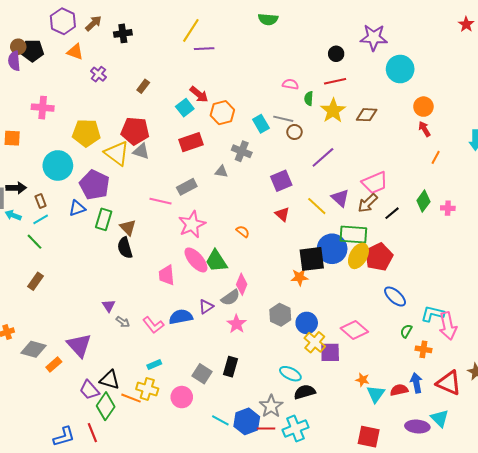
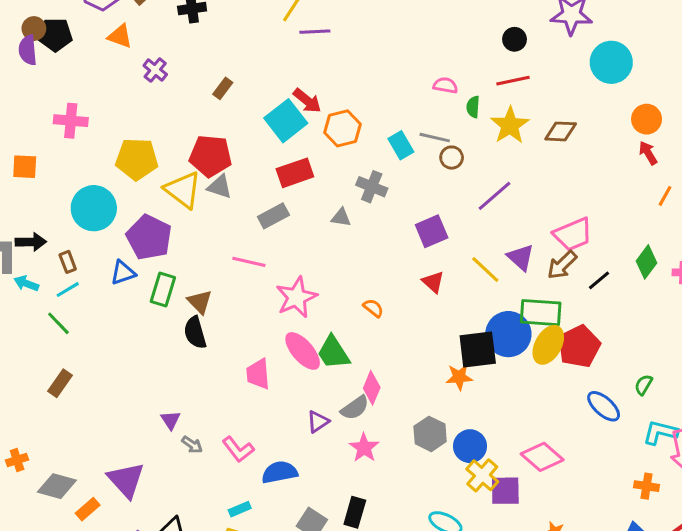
cyan square: (185, 108) -> (286, 121), size x1.5
gray rectangle: (187, 187) -> (273, 216), moved
blue semicircle: (181, 317) -> (280, 472), moved
green semicircle: (406, 331) -> (643, 385), moved

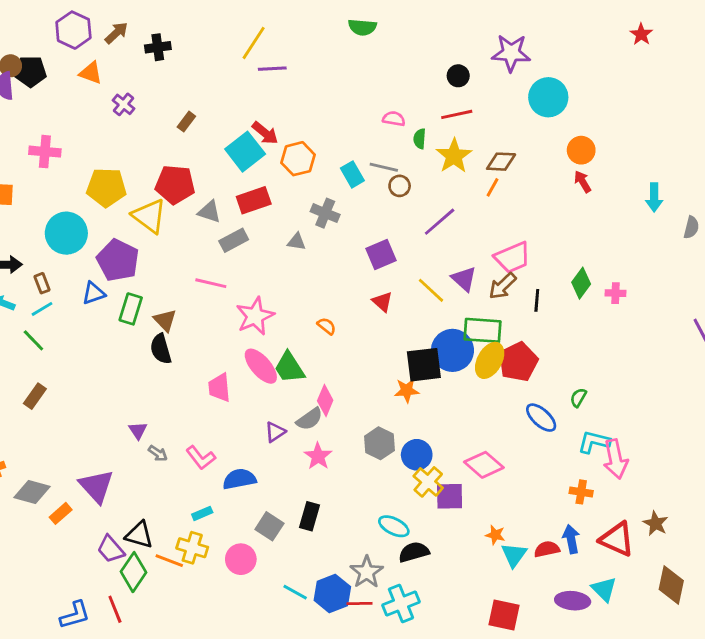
gray triangle: (220, 187) -> (209, 212), moved
orange line: (665, 196) -> (492, 187), moved
black line: (599, 280) -> (537, 300), turned -45

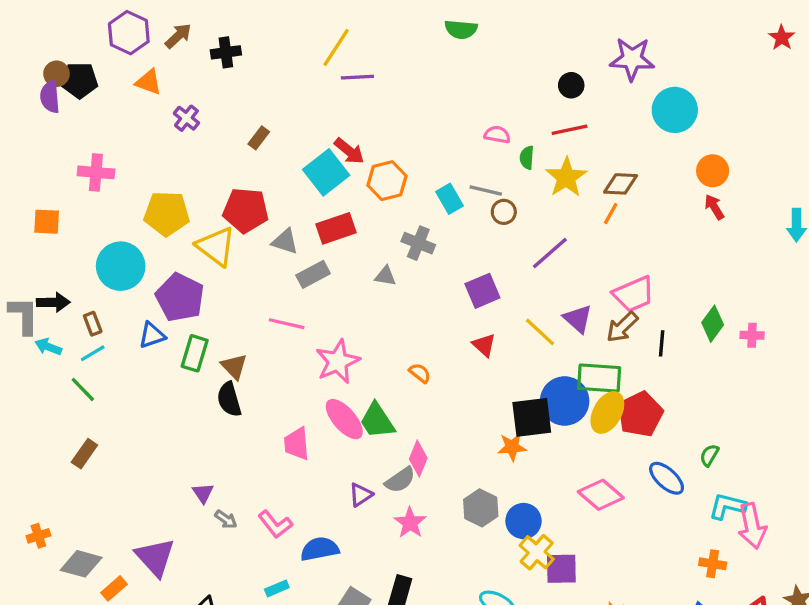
pink diamond: (484, 465) -> (601, 495), moved

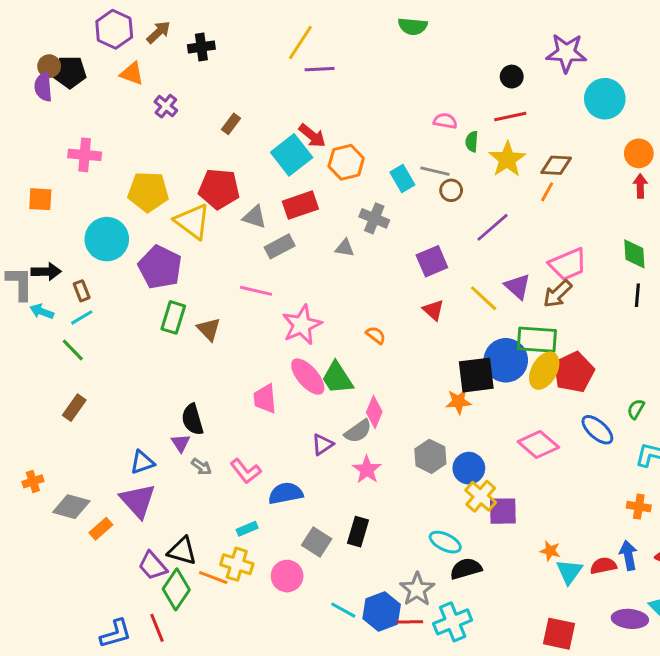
red arrow: (714, 207) -> (640, 186), turned 30
green diamond: (713, 324) -> (634, 254), moved, turned -40
blue triangle: (152, 335) -> (142, 462), moved
black line: (662, 343) -> (637, 295), moved
black semicircle: (229, 399) -> (192, 419), moved

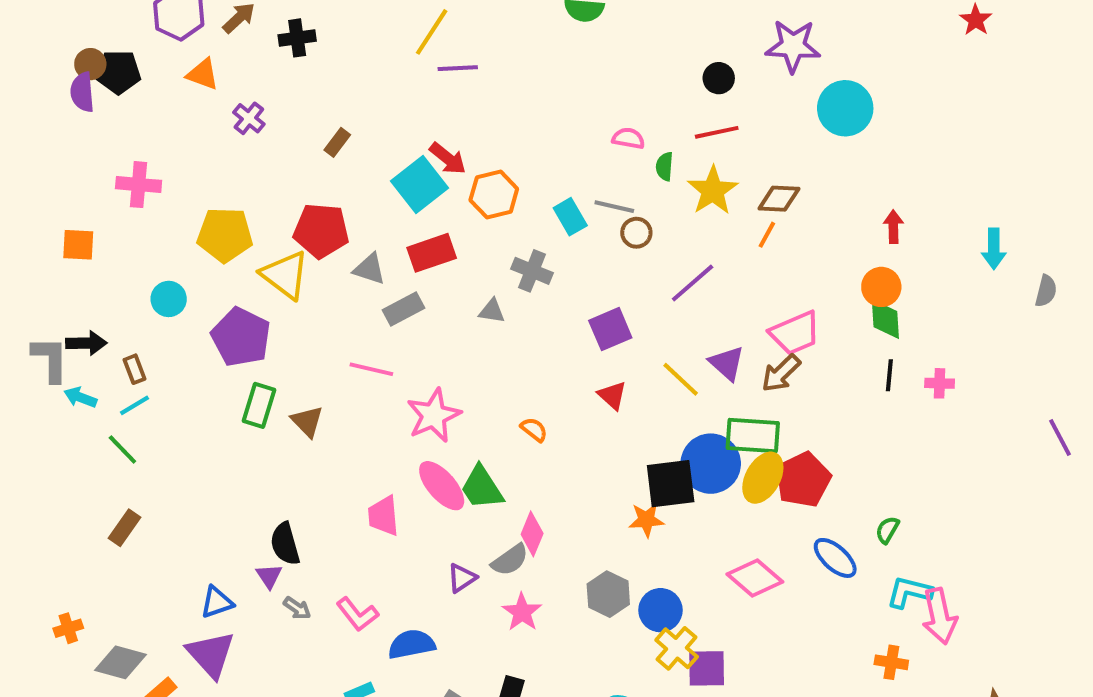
orange circle: (639, 153) -> (881, 287), moved
cyan circle: (107, 239) -> (169, 299), size x0.6

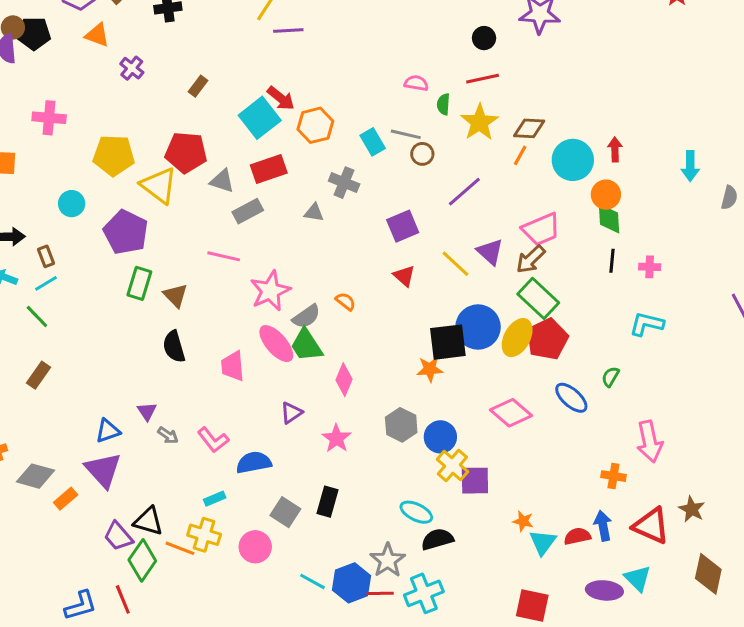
cyan circle: (845, 108) -> (573, 160), moved
green rectangle: (753, 435) -> (538, 298), moved, turned 39
black semicircle: (285, 544) -> (174, 347), moved
gray semicircle: (510, 560) -> (306, 316), moved
cyan L-shape: (909, 592) -> (647, 324), moved

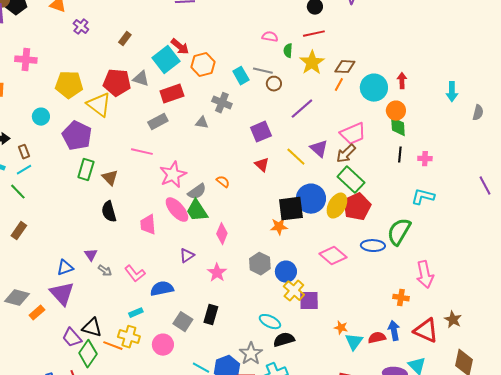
gray triangle: (222, 181) -> (141, 79), moved
green semicircle: (610, 377) -> (399, 232), size x2.0
blue ellipse: (571, 398) -> (373, 246), turned -40

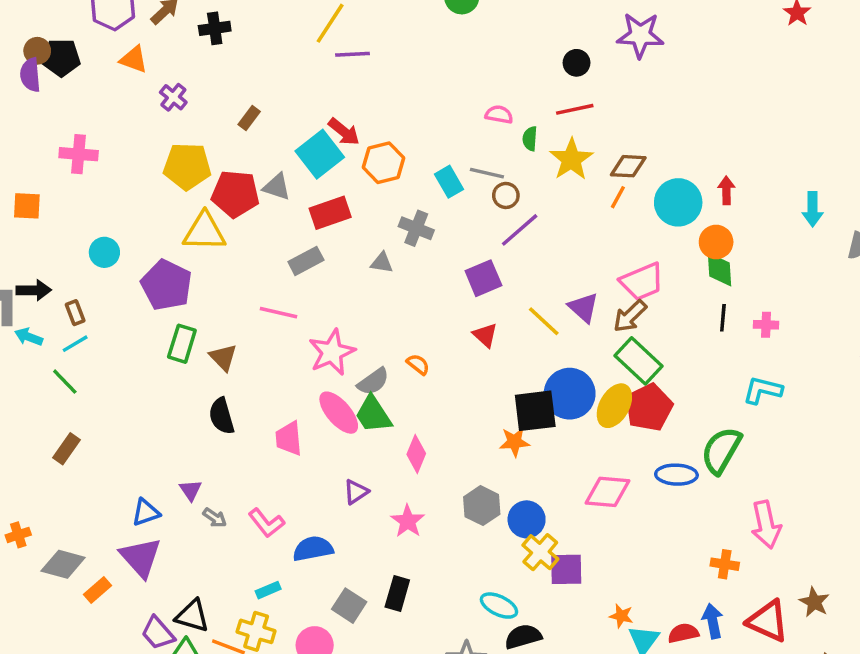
yellow pentagon: (69, 85) -> (187, 166), moved
yellow triangle: (99, 105) -> (204, 232), turned -36
purple line: (302, 109) -> (520, 230), moved
pink diamond: (333, 256) -> (608, 492), turned -36

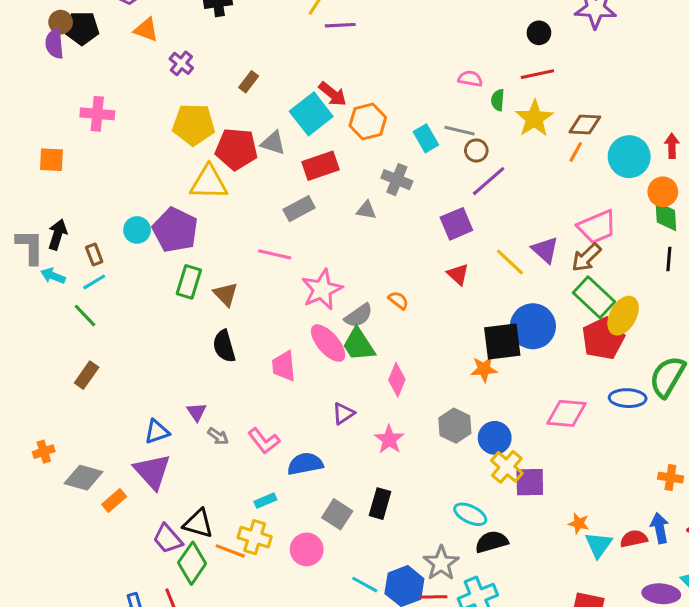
cyan circle: (104, 252) -> (137, 230), moved
black arrow: (34, 290) -> (58, 235), turned -72
yellow ellipse: (614, 406) -> (623, 316), moved

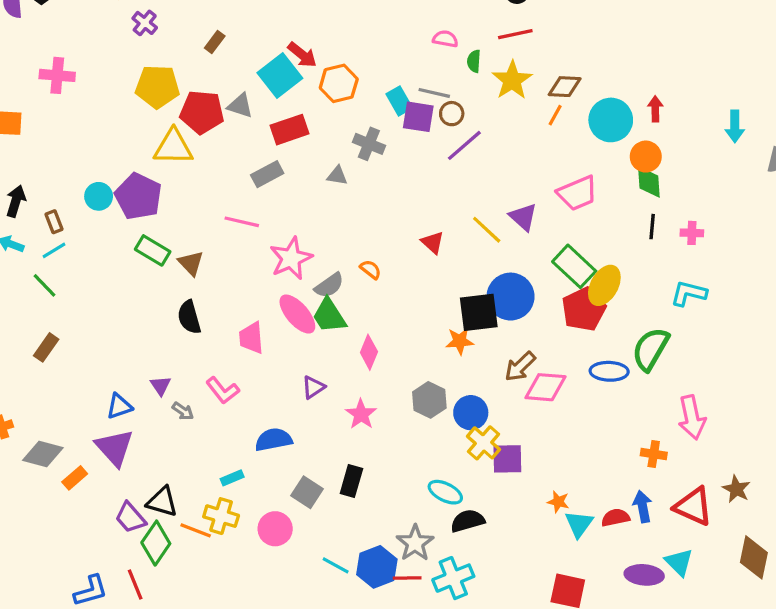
purple square: (456, 224) -> (418, 117), moved, turned 32
brown arrow: (586, 257) -> (520, 367), moved
green rectangle: (189, 282) -> (153, 250), turned -76
pink L-shape: (264, 441) -> (223, 390), moved

